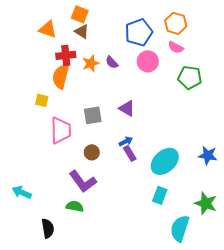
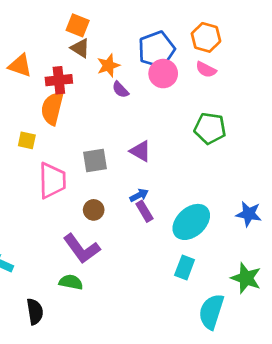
orange triangle: (48, 29) -> (20, 66), moved
pink circle: (148, 61) -> (163, 74), moved
orange star: (91, 63) -> (108, 66), moved
green pentagon: (190, 77) -> (210, 128), moved

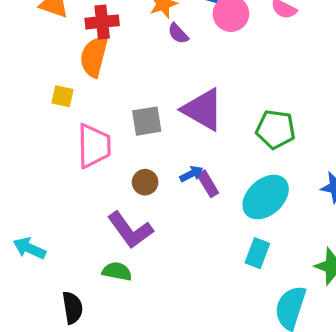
green pentagon: (210, 128) -> (276, 129), moved
purple triangle: (140, 151) -> (203, 110), size x1.6
blue arrow: (139, 195) -> (191, 174), moved

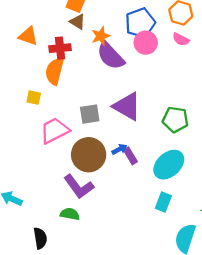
purple semicircle: (178, 34) -> (111, 56), size x2.0
pink trapezoid: (94, 146) -> (55, 131), turned -116
brown circle: (145, 182) -> (89, 155), size x2.0

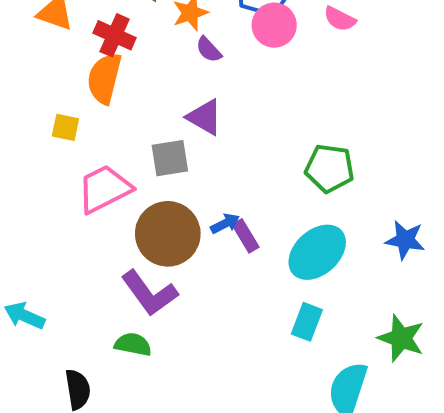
red cross: (60, 48) -> (115, 35), turned 30
purple semicircle: (111, 56) -> (209, 50), size x0.5
purple triangle: (127, 106) -> (205, 117), moved, size x0.7

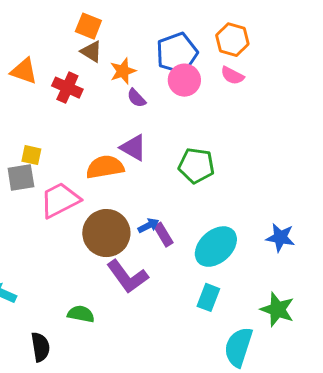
orange semicircle: (104, 78) -> (105, 167), moved, turned 66
gray square: (170, 158) -> (21, 178), moved
green pentagon: (329, 168) -> (196, 166), moved
purple L-shape: (149, 293) -> (127, 276), moved

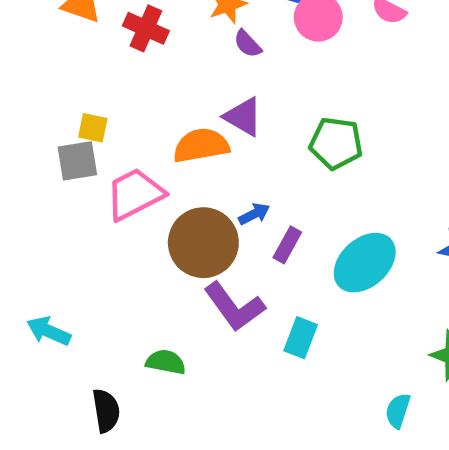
blue arrow: (148, 226) -> (254, 214), moved
purple rectangle: (163, 235) -> (287, 245), turned 60
cyan rectangle: (208, 297) -> (301, 338), moved
cyan semicircle: (238, 347) -> (398, 411), size x0.6

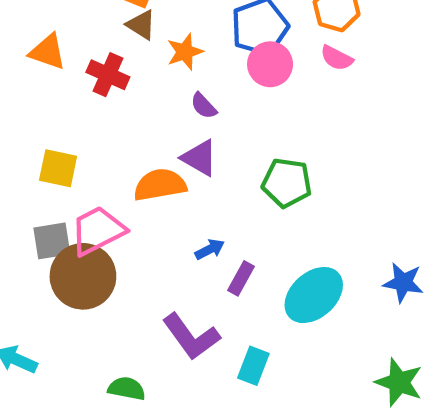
purple semicircle: (248, 44) -> (204, 106), moved
yellow square: (93, 128) -> (58, 168), size x1.4
gray square: (77, 161) -> (52, 241), moved
brown circle: (203, 243) -> (83, 276), moved

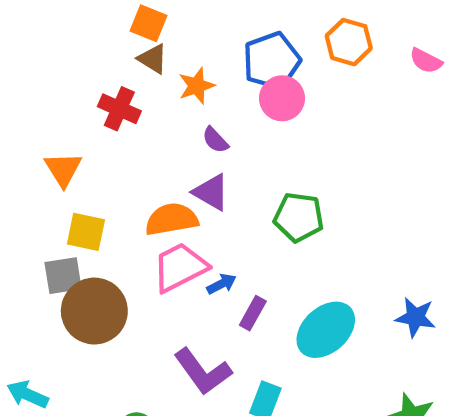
orange triangle: (48, 52) -> (63, 169), moved, turned 39
pink semicircle: (337, 58) -> (426, 61), moved
yellow square: (58, 168) -> (86, 232), moved
pink trapezoid: (98, 231) -> (180, 267), moved

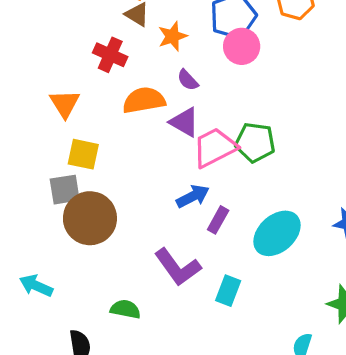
orange semicircle: (171, 219) -> (144, 100), moved
pink trapezoid: (180, 267) -> (215, 147), moved
blue arrow: (222, 284) -> (193, 196), size x1.4

